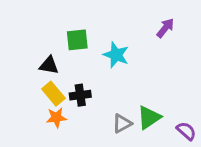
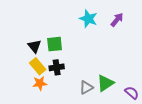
green square: (77, 40) -> (55, 44), moved
cyan star: (116, 55) -> (88, 19), moved
black triangle: (49, 65) -> (34, 46), turned 40

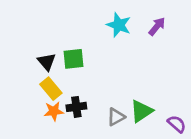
black cross: (57, 67) -> (76, 107), moved

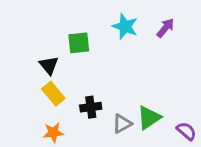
green square: (74, 59) -> (79, 43), moved
black cross: (76, 107) -> (91, 107), moved
orange star: (54, 111) -> (53, 133), moved

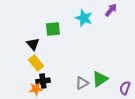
purple arrow: (165, 28) -> (111, 10), moved
black cross: (91, 107) -> (43, 81), moved
purple semicircle: (186, 131) -> (125, 88), turned -112

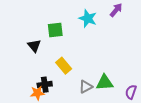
yellow rectangle: (36, 63) -> (64, 66), moved
green triangle: (100, 79) -> (105, 82), turned 30

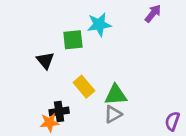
cyan star: (88, 18) -> (99, 25), moved, turned -30
green triangle: (105, 82) -> (116, 95), moved

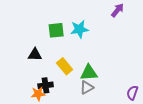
cyan star: (99, 25) -> (79, 29), moved
black triangle: (45, 60) -> (35, 55), moved, turned -48

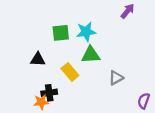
green triangle: (89, 73) -> (91, 55), moved
gray triangle: (87, 87) -> (116, 78), moved

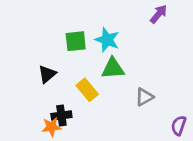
cyan star: (86, 32) -> (107, 40), turned 30
black triangle: (38, 59) -> (47, 74), turned -42

